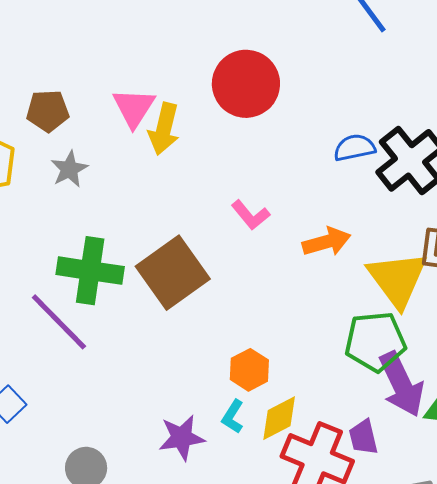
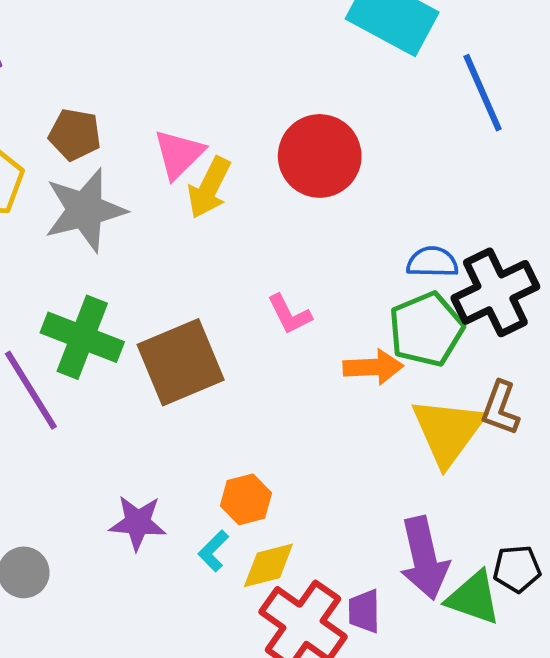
gray star: (69, 169) -> (85, 210), size x1.8
green pentagon: (375, 342) -> (426, 329), moved, turned -30
purple star: (182, 438) -> (138, 523), moved

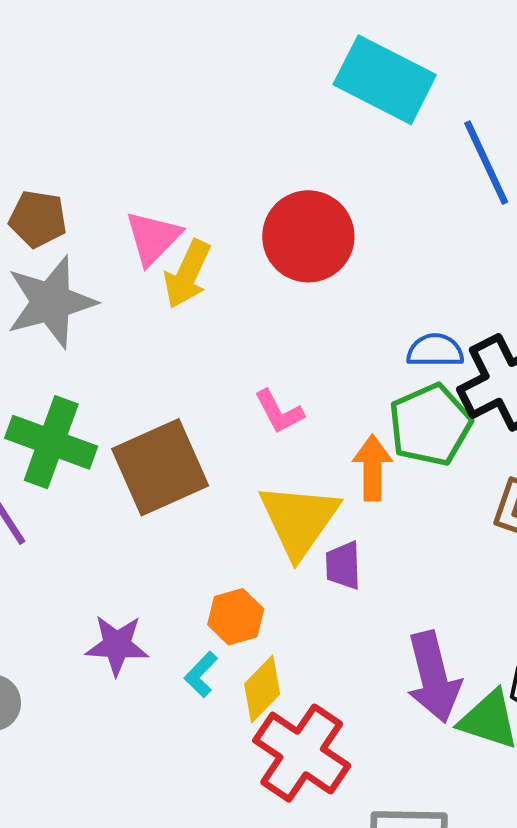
orange arrow: (373, 367) -> (372, 468), turned -86
yellow triangle: (448, 431) -> (299, 520), moved
yellow diamond: (268, 565) -> (262, 689), turned -30
purple trapezoid: (364, 611) -> (343, 565), moved

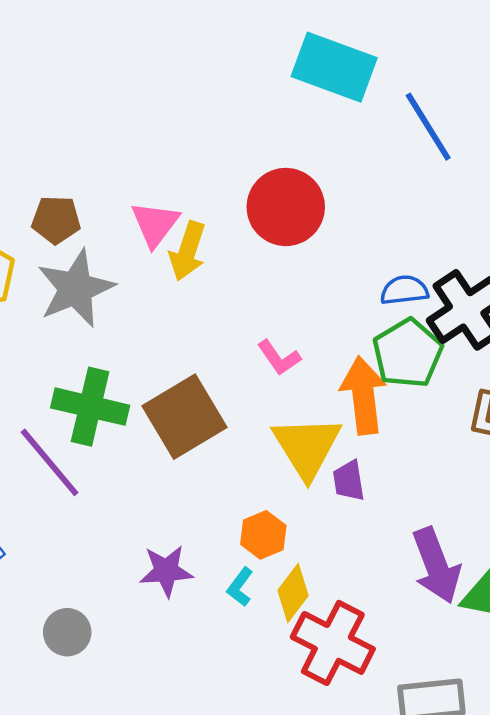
orange arrow: (372, 468) -> (363, 395), size x1.4

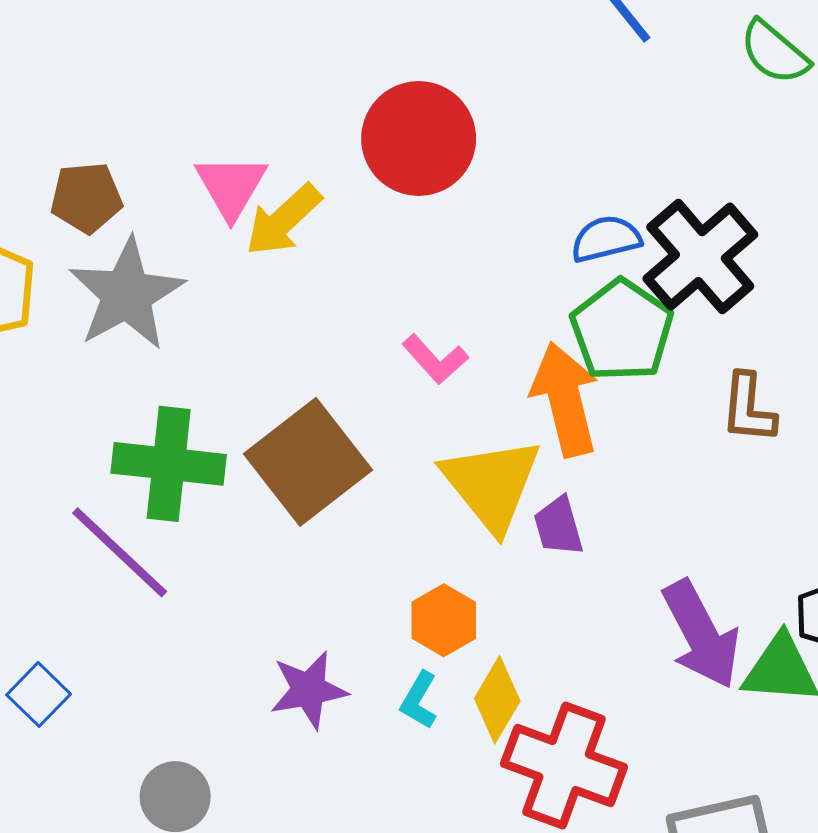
yellow arrow: (188, 251) -> (283, 220), turned 36

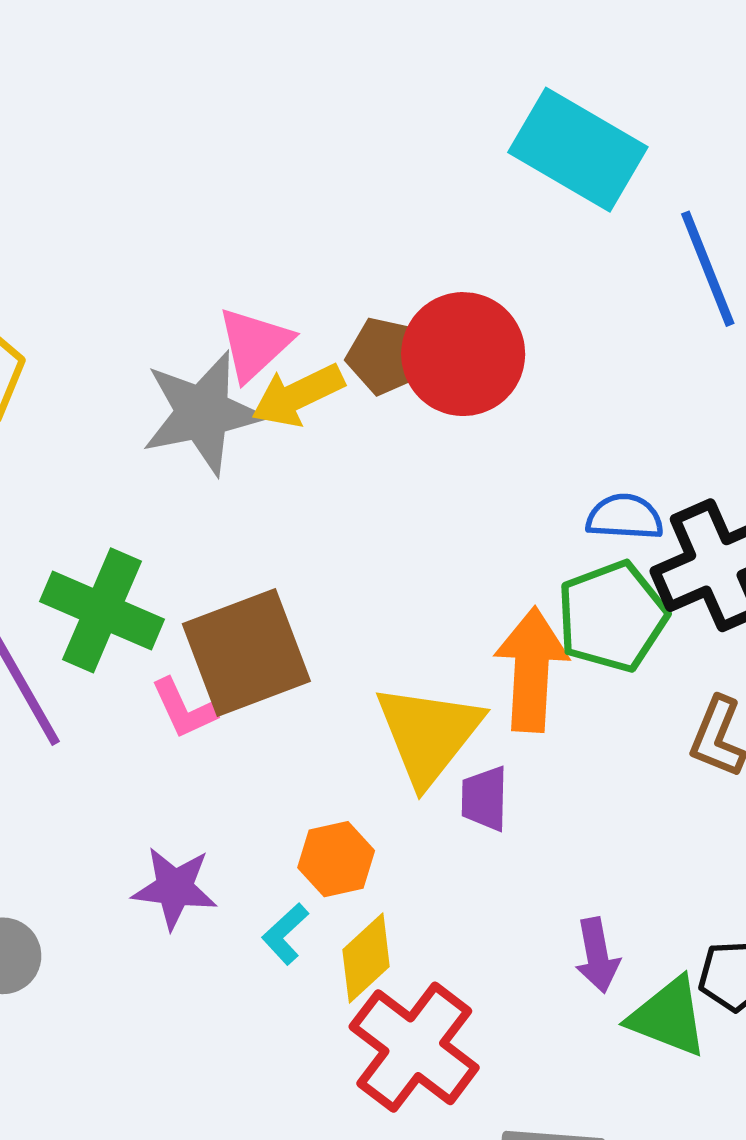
brown pentagon: (86, 198) -> (385, 356), moved
gray star: (127, 294) -> (203, 413), moved
pink L-shape: (435, 359) -> (184, 709), moved
purple arrow: (701, 634) -> (597, 955), size x0.6

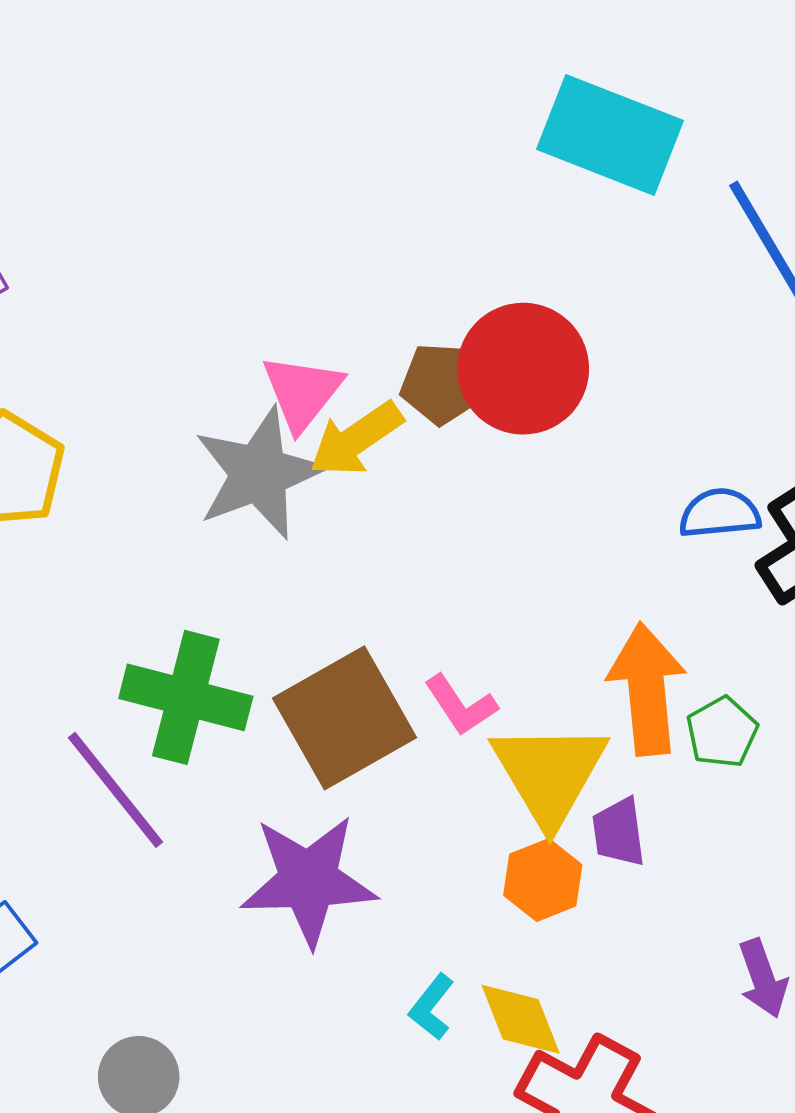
green pentagon: (612, 616) -> (722, 732), moved, size x0.6
pink L-shape: (184, 709) -> (461, 705), moved
orange hexagon: (336, 859) -> (543, 880), moved
purple star: (175, 888) -> (308, 880), moved, size x1.5
yellow diamond: (366, 958) -> (521, 1019), turned -60

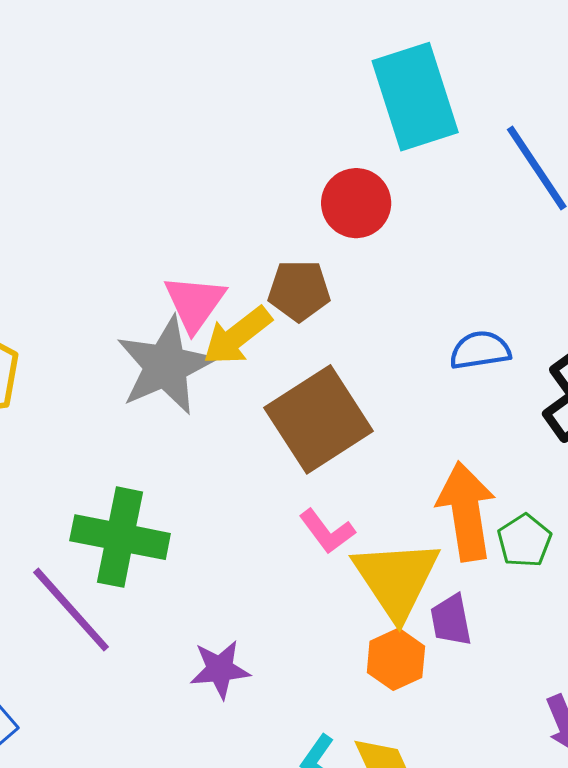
cyan rectangle: (610, 135) -> (415, 97), turned 54
red circle: (523, 369) -> (356, 203), moved, size x0.7
blue semicircle: (720, 513) -> (480, 350), moved
brown square: (344, 718) -> (319, 419), moved
purple star: (308, 880) -> (220, 669), size x0.6

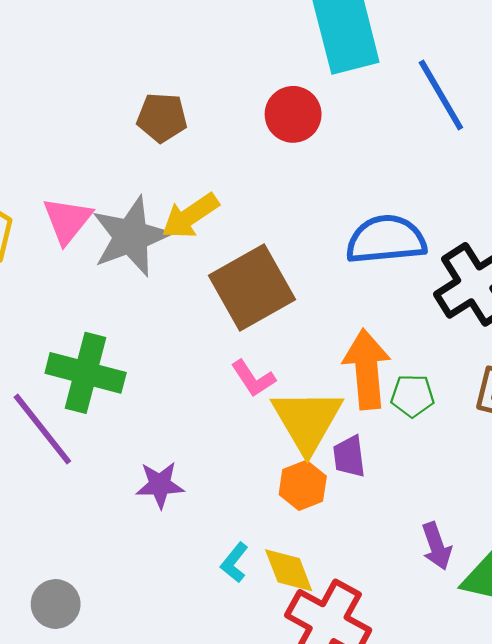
brown pentagon: (299, 291) -> (162, 118), moved
pink triangle: (195, 303) -> (67, 220), moved
blue semicircle: (480, 350) -> (386, 240), size x1.6
green pentagon: (524, 541) -> (412, 396), turned 30

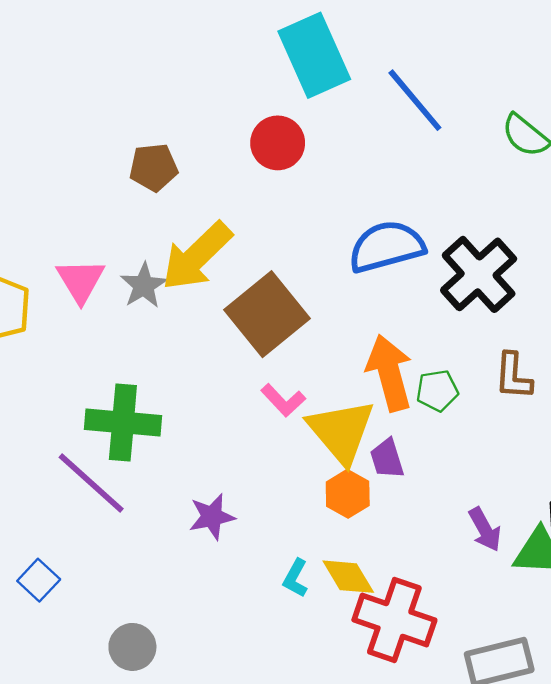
yellow arrow: (190, 216) -> (197, 256), size x1.4
gray star: (131, 236) -> (144, 285), size x0.6

